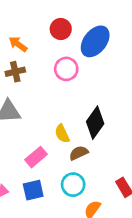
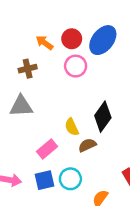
red circle: (61, 29) -> (72, 39), moved
orange arrow: (18, 44) -> (44, 43), moved
cyan circle: (73, 185) -> (70, 179), moved

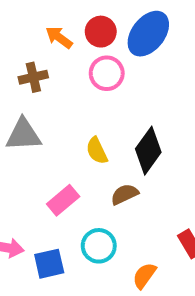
yellow semicircle: (72, 127) -> (97, 151), moved
blue square: (44, 180) -> (49, 264), moved

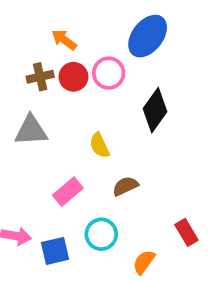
red circle: (101, 32) -> (73, 77), moved
black diamond: (148, 151) -> (155, 110), moved

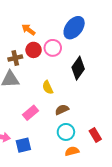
brown cross: (40, 77) -> (15, 58), moved
cyan circle: (101, 234) -> (66, 132), moved
orange semicircle: (144, 262) -> (72, 151), turned 40

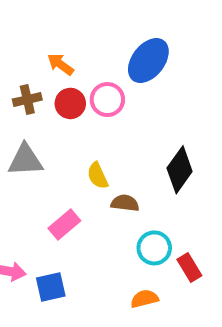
brown cross: (15, 58) -> (27, 100), moved
black diamond: (78, 68) -> (180, 170), moved
brown semicircle: (62, 110) -> (125, 203), moved, turned 32
cyan circle: (66, 132) -> (154, 248), moved

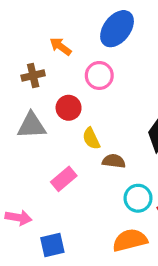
blue ellipse: (148, 61) -> (117, 29), moved
red circle: (70, 103) -> (69, 108), moved
blue square: (51, 287) -> (52, 245), moved
orange semicircle: (144, 299) -> (130, 240), size x1.5

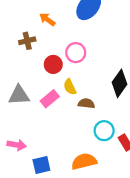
pink circle: (99, 75) -> (76, 53), moved
gray triangle: (31, 126) -> (19, 95), moved
pink rectangle: (64, 179) -> (50, 99), moved
orange semicircle: (130, 240) -> (84, 161), moved

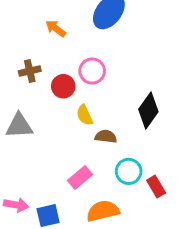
brown cross: (27, 41) -> (30, 71), moved
pink rectangle: (50, 99) -> (80, 177), moved
pink arrow: (17, 145) -> (16, 205), moved

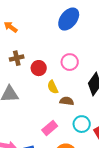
orange arrow: (56, 28) -> (11, 27), moved
pink circle: (92, 71) -> (70, 62), moved

